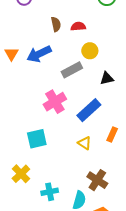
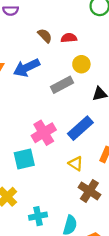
brown semicircle: (56, 24) -> (45, 36), turned -32
pink cross: (55, 102) -> (44, 133), moved
brown cross: (97, 180) -> (89, 191), moved

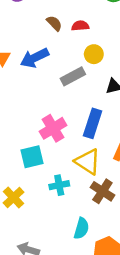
blue rectangle: (80, 128) -> (93, 123), turned -30
yellow triangle: (76, 164) -> (88, 162), size x1.6
cyan cross: (38, 216) -> (59, 185), moved

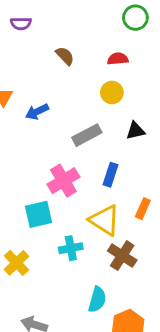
red semicircle: (80, 26) -> (118, 59), moved
blue arrow: (34, 58) -> (37, 112), moved, size x0.7
gray rectangle: (73, 76) -> (87, 135), moved
blue rectangle: (93, 123) -> (110, 175), size x0.7

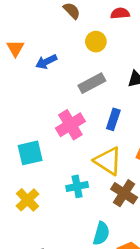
yellow circle: (112, 93) -> (96, 42), moved
cyan square: (39, 214) -> (30, 153), moved

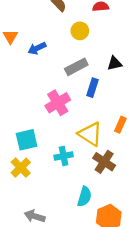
blue rectangle: (113, 119) -> (93, 88), moved
cyan square: (30, 153) -> (27, 140), moved

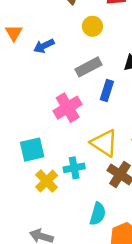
yellow cross: (21, 168) -> (47, 181), moved

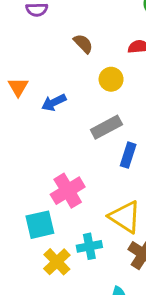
pink cross: (68, 108) -> (68, 191), moved

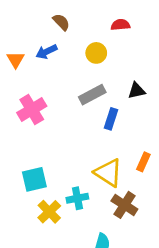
brown semicircle: (83, 44) -> (61, 22), moved
blue arrow: (54, 102) -> (46, 52), moved
pink cross: (68, 191) -> (32, 109), moved

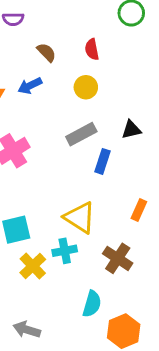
red semicircle: (120, 25) -> (92, 49), moved, turned -96
yellow triangle: (108, 173) -> (80, 218), moved

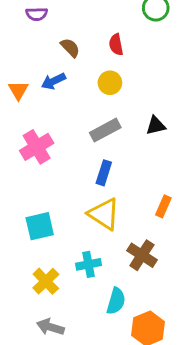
blue rectangle: (103, 161) -> (104, 173), moved
cyan cross: (65, 251) -> (89, 264), moved
yellow cross: (33, 266) -> (46, 281), moved

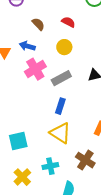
red semicircle: (116, 45) -> (68, 22), turned 128
blue arrow: (53, 81) -> (27, 46), turned 42
pink cross: (37, 147) -> (35, 69), moved

